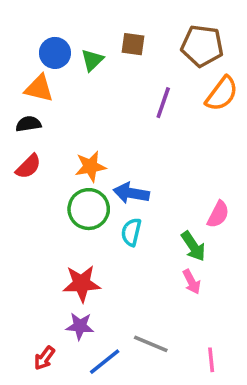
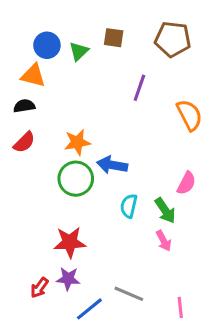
orange semicircle: (222, 94) -> (189, 115), moved, turned -64
cyan semicircle: (131, 232) -> (129, 206), moved
red arrow: (44, 358) -> (39, 288), moved

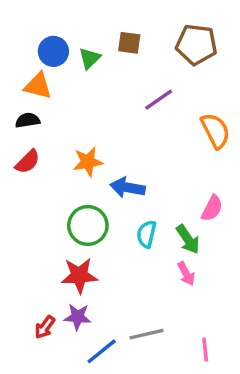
purple line: (139, 88) -> (159, 100), turned 36
green circle: (76, 179) -> (88, 225), moved
gray line: (129, 294) -> (146, 334), turned -36

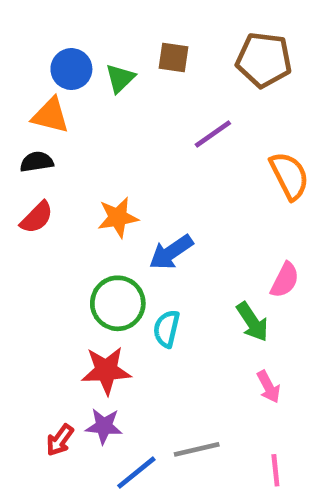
blue arrow: (128, 188) -> (171, 252), turned -44
cyan semicircle: (146, 234) -> (166, 329), moved
pink arrow: (186, 274) -> (269, 387), moved

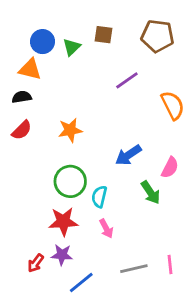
blue arrow: (171, 252) -> (128, 155), moved
pink arrow: (269, 387) -> (106, 228), moved
gray line: (197, 449) -> (134, 269), moved
pink line: (275, 470) -> (170, 264), moved

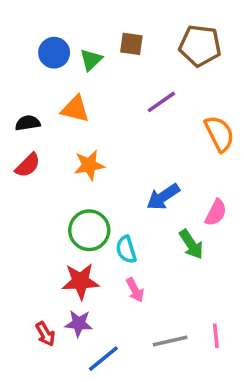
orange triangle: (30, 69) -> (75, 109), moved
cyan semicircle: (99, 197) -> (126, 250), turned -30
red arrow: (36, 263) -> (45, 334), turned -66

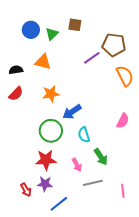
brown pentagon: (200, 46) -> (114, 45), moved
blue arrow: (163, 197) -> (72, 112), moved
green arrow: (191, 244) -> (101, 157), moved
cyan semicircle: (126, 250) -> (84, 135), moved
gray line: (170, 341) -> (93, 183), moved

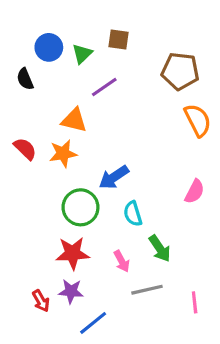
purple line: (92, 58) -> (104, 87), moved
orange triangle: (43, 62) -> (74, 120), moved
black semicircle: (16, 70) -> (25, 79), moved, turned -104
red semicircle: (16, 94) -> (25, 149), turned -91
orange star: (51, 94) -> (63, 154), moved

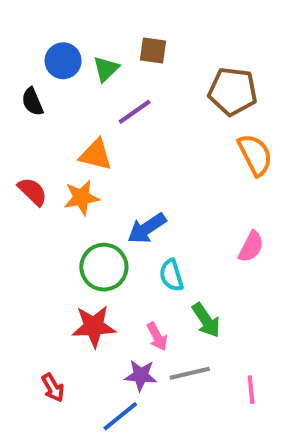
purple star: (71, 291) -> (141, 375), moved

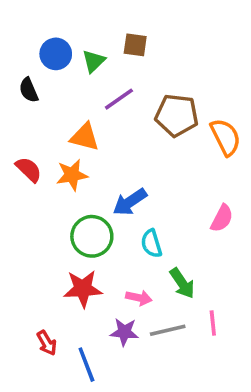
brown pentagon: (233, 91) -> (177, 115), moved
pink arrow: (157, 337) -> (139, 298), turned -50
pink line: (251, 390) -> (213, 323), moved
blue line: (120, 416) -> (86, 365), moved, turned -72

